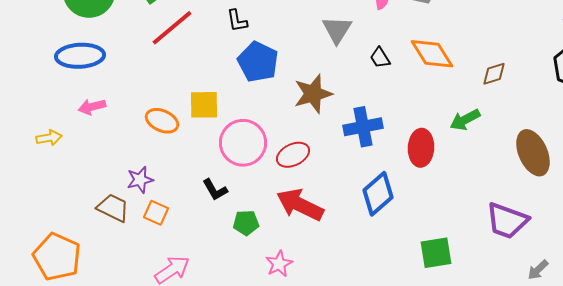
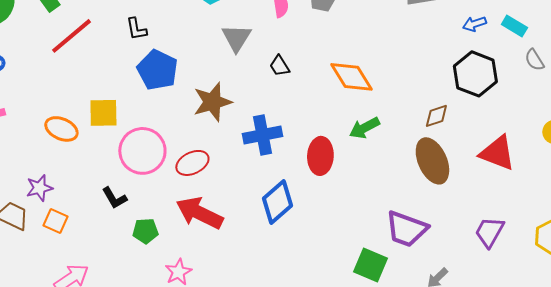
orange diamond: (432, 54) -> (351, 77), moved
brown diamond: (494, 74) -> (436, 116), moved
green square: (436, 253) -> (370, 265), moved, turned 32

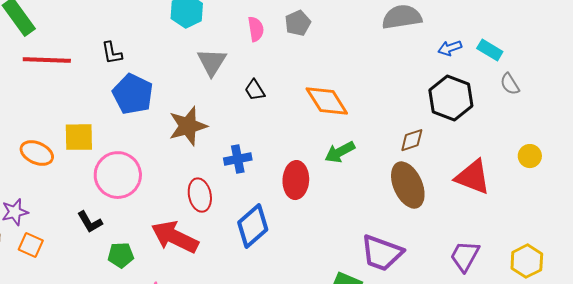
red line: (71, 36) -> (47, 60), turned 42
blue cross: (262, 135) -> (238, 159), size x0.7
red ellipse: (192, 163) -> (200, 195), moved, turned -76

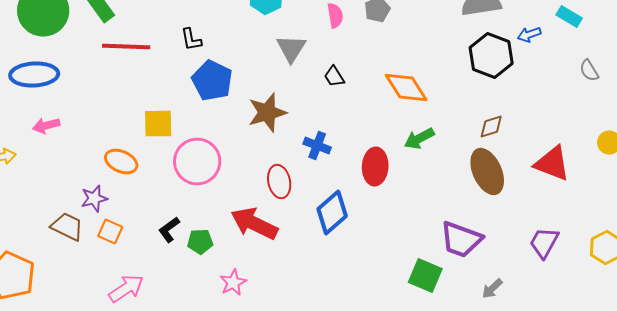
cyan rectangle: (490, 50) -> (569, 17), moved
black hexagon: (451, 98) -> (491, 56), moved
orange ellipse: (37, 153) -> (121, 162), moved
blue cross: (238, 159) -> (317, 146), turned 32
black L-shape: (90, 222) -> (169, 230), moved, turned 84

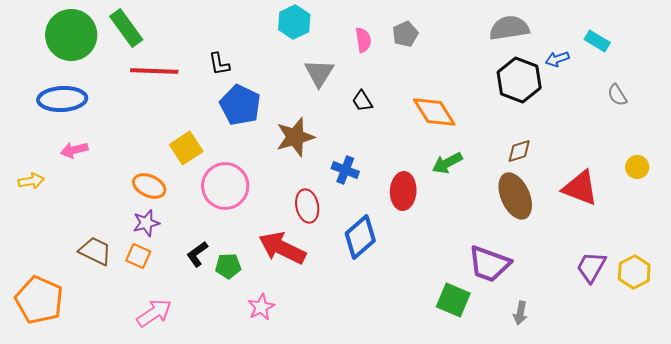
yellow square: (158, 124) -> (186, 148), turned -32
purple star: (94, 199) -> (146, 223), moved
purple trapezoid: (544, 243) -> (591, 267), moved
gray arrow: (492, 289) -> (520, 313), turned -35

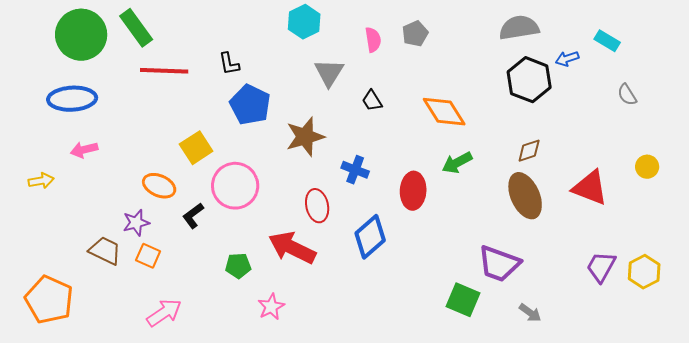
purple star: (146, 223) -> (136, 223), moved
black L-shape: (197, 254) -> (193, 216), moved
gray arrow: (520, 313) -> (530, 313), turned -65

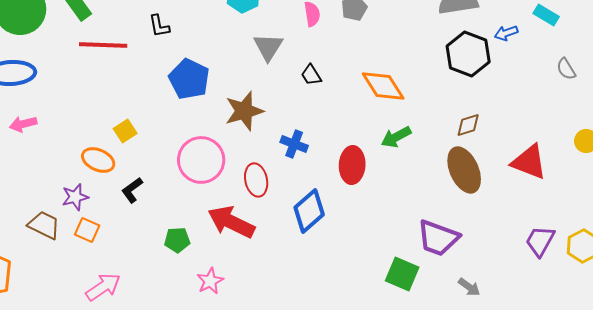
black L-shape: (229, 64) -> (159, 26), moved
yellow square: (196, 148) -> (125, 131), moved, size x0.7
pink circle: (235, 186) -> (201, 160), moved

